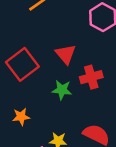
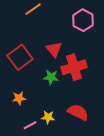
red cross: (91, 77) -> (74, 67), size x1.4

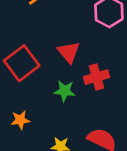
red cross: (74, 67) -> (96, 77), size x0.7

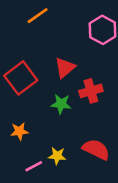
red triangle: (69, 52) -> (65, 68), turned 30

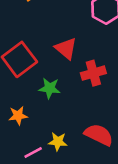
red triangle: (65, 68) -> (66, 48), turned -40
green star: (61, 104) -> (50, 88), moved

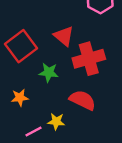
red cross: (93, 73) -> (89, 59), size x1.4
red semicircle: (99, 135) -> (83, 100), moved

